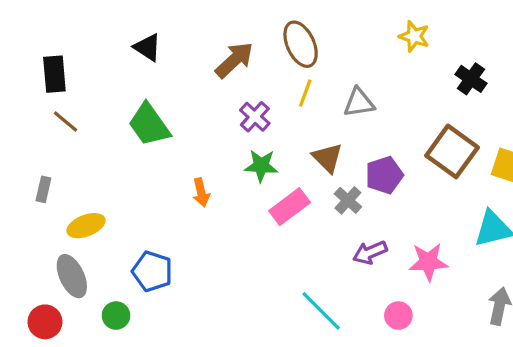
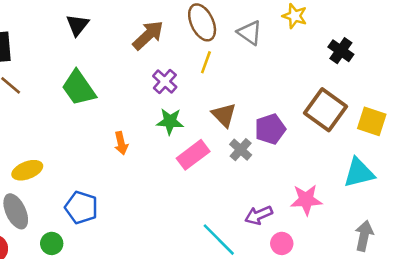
black triangle: (148, 47) -> (77, 25), turned 35
gray triangle: (359, 103) -> (250, 33), moved, turned 44
purple arrow: (370, 252) -> (259, 215), moved

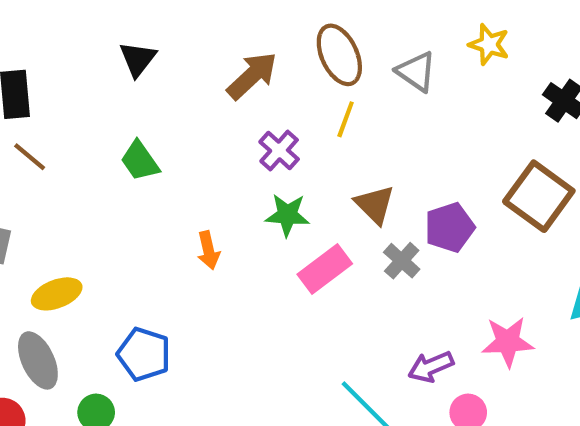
green trapezoid: (79, 88) -> (140, 161), size x0.7

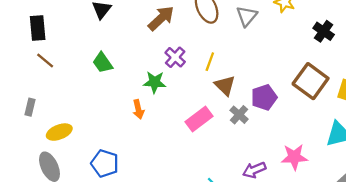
gray triangle: (416, 72) -> (247, 16), turned 35
yellow line: (346, 119) -> (210, 62), moved
green star: (287, 215) -> (155, 82), moved

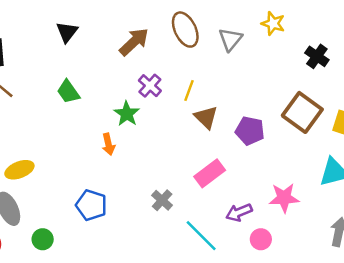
green star: (155, 82) -> (127, 114), turned 30
purple pentagon: (264, 97) -> (250, 131), turned 30
gray cross: (239, 115) -> (162, 200), moved
pink rectangle: (199, 119) -> (210, 173), moved
blue pentagon: (105, 163) -> (91, 205), moved

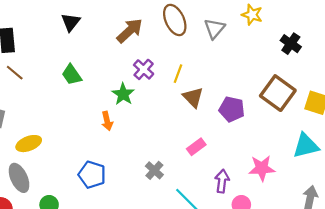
pink rectangle: (210, 173) -> (196, 147), size x0.7
purple arrow: (239, 212) -> (222, 181), turned 120

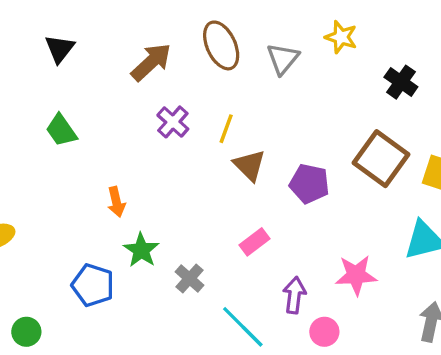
green star: (123, 94) -> (141, 250), moved

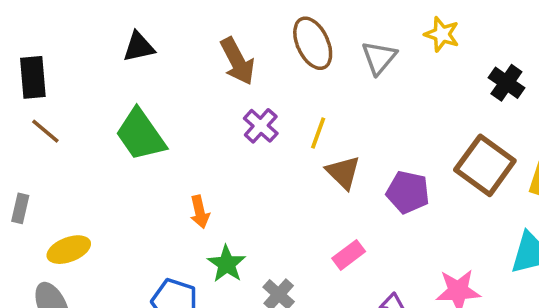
black triangle: (60, 49) -> (139, 47), turned 40
brown arrow: (151, 62) -> (237, 61), turned 105
green trapezoid: (61, 130) -> (141, 135), size x1.5

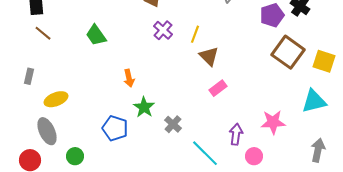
green trapezoid: (141, 135) -> (96, 35), size x0.7
purple pentagon: (408, 192) -> (272, 15), moved, turned -30
pink rectangle: (349, 255) -> (218, 88), moved

